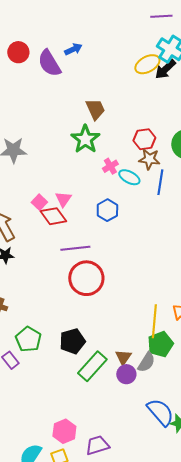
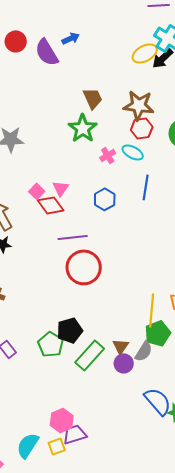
brown star: (149, 159) -> (139, 105), moved, size x1.4
cyan ellipse: (129, 177) -> (133, 152), moved
blue line: (160, 182) -> (146, 187), moved
green pentagon: (28, 339) -> (51, 344), moved
purple trapezoid: (97, 445) -> (75, 434), moved

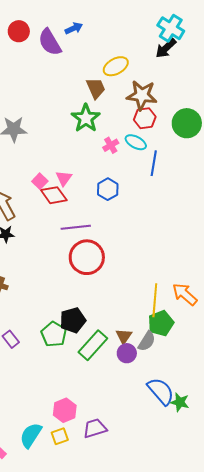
yellow ellipse: (145, 53) -> (116, 66), moved
blue line: (146, 187) -> (154, 163), moved
purple trapezoid: (75, 434) -> (95, 428), moved

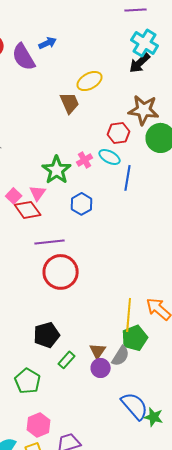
brown star: (142, 95) -> (144, 110), moved
green star: (86, 118) -> (57, 170), moved
green pentagon: (54, 334) -> (28, 381), moved
green rectangle: (93, 345) -> (67, 360), size x0.6

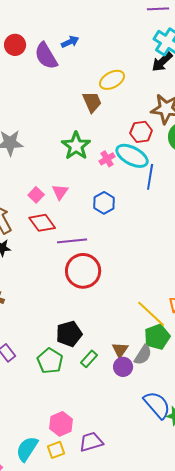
cyan ellipse: (110, 157) -> (132, 156), size x1.5
green star: (57, 170) -> (76, 146), moved
red diamond: (28, 210) -> (42, 223), moved
yellow line: (129, 315) -> (151, 314), turned -52
green pentagon: (28, 381) -> (50, 361), moved

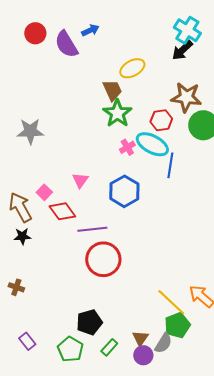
green star: (76, 146) -> (117, 113), moved
pink square: (36, 195) -> (44, 192), moved
blue hexagon: (104, 203) -> (124, 191), size x1.4

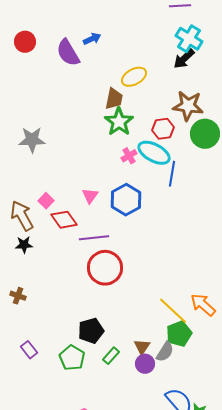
red circle: (35, 33) -> (25, 42), moved
brown trapezoid: (112, 90) -> (114, 99), turned 35
pink triangle: (80, 180) -> (90, 196), moved

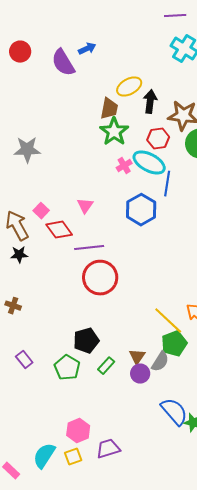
black arrow: (184, 59) -> (150, 102), moved, turned 140
blue hexagon: (126, 200) -> (141, 210), moved

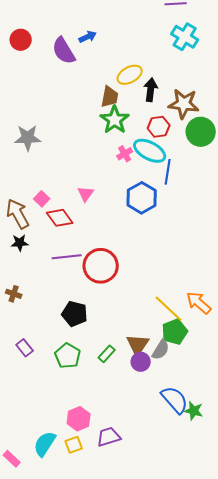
purple line: (89, 248) -> (67, 257), moved
black pentagon: (86, 341) -> (75, 314), moved, turned 30
brown triangle: (137, 357) -> (138, 345), size x1.4

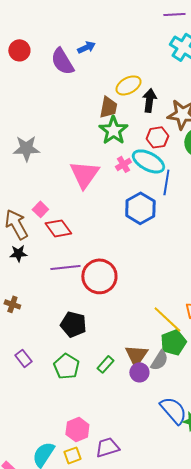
pink triangle: (86, 194) -> (84, 174), moved, size x1.8

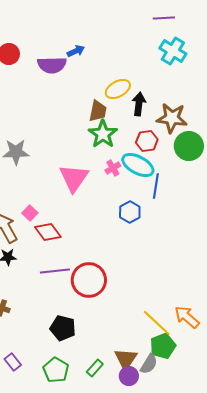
purple semicircle: (62, 61) -> (52, 65), turned -60
blue hexagon: (140, 208) -> (130, 212), size x0.7

